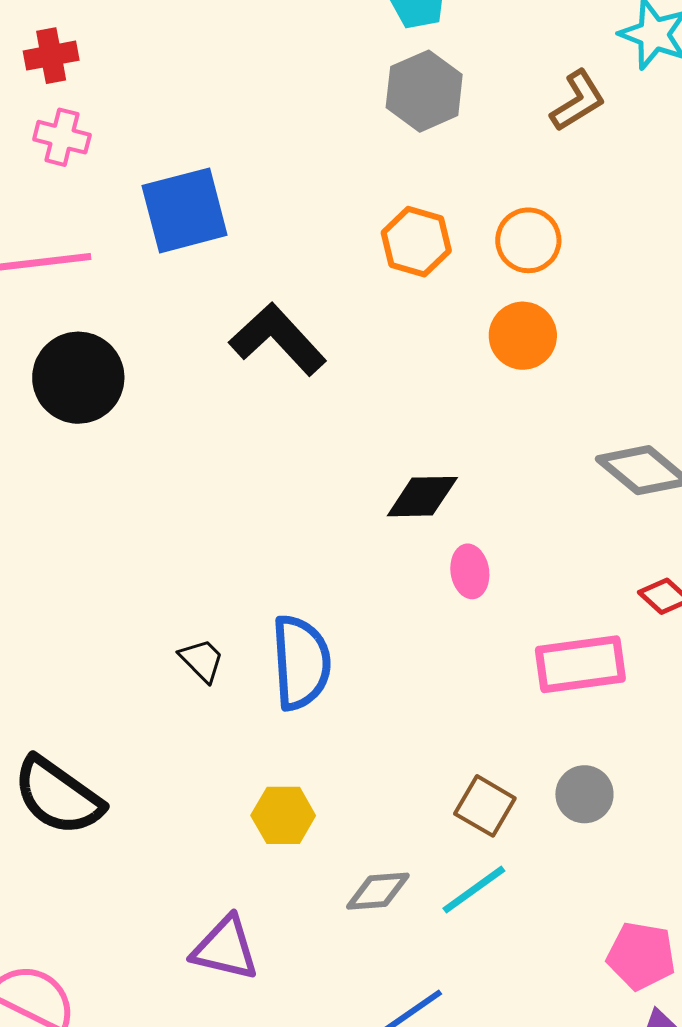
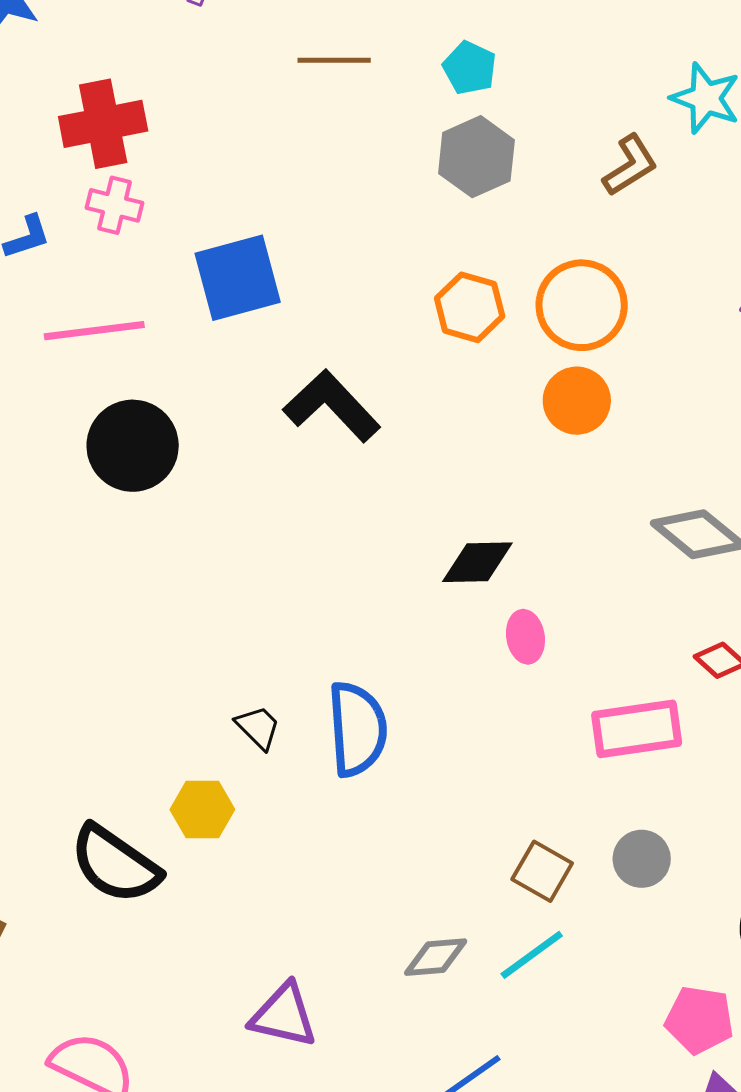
red cross: (51, 56) -> (103, 124), size x1.6
orange circle: (528, 240) -> (582, 305), size x1.4
yellow hexagon: (283, 815) -> (202, 809), moved

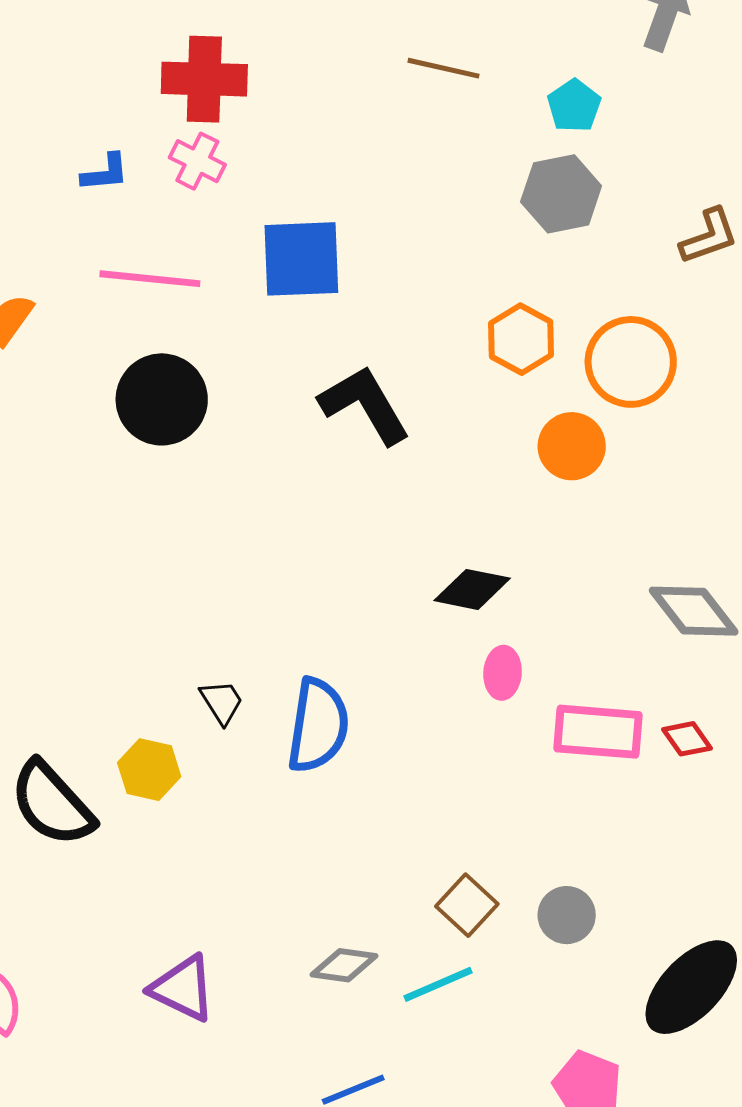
orange circle: (577, 401) -> (572, 446), moved
pink rectangle: (637, 729) -> (598, 732), moved

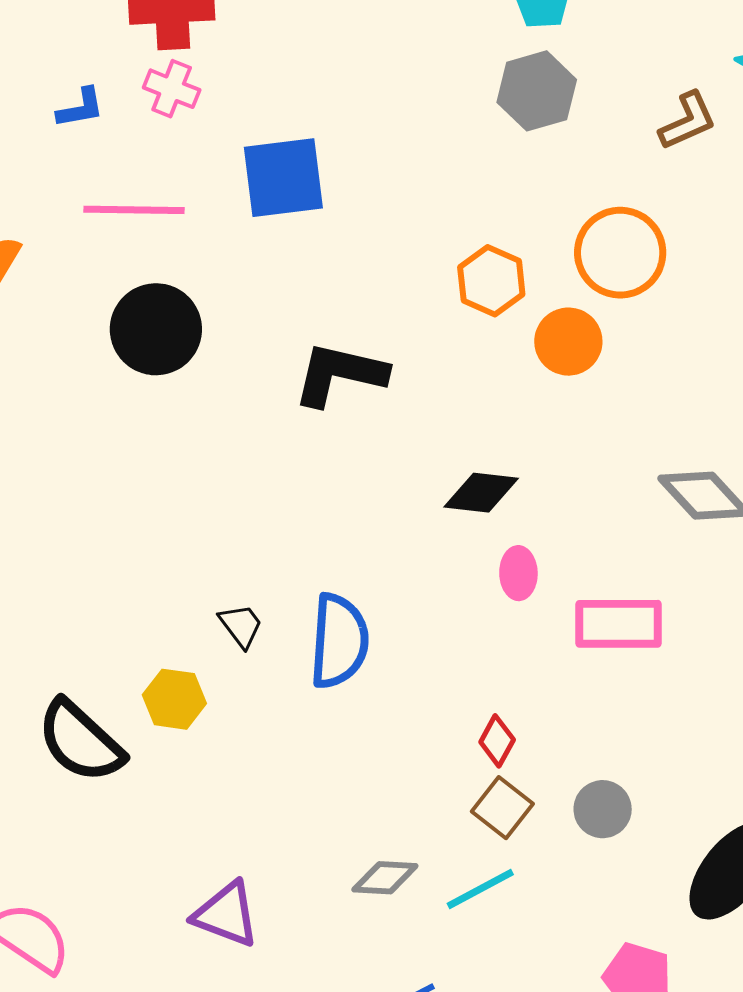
orange hexagon: (521, 339) -> (491, 281), moved
black L-shape: (365, 405) -> (340, 374), moved, turned -42
red diamond: (687, 739) -> (497, 741), moved, turned 69

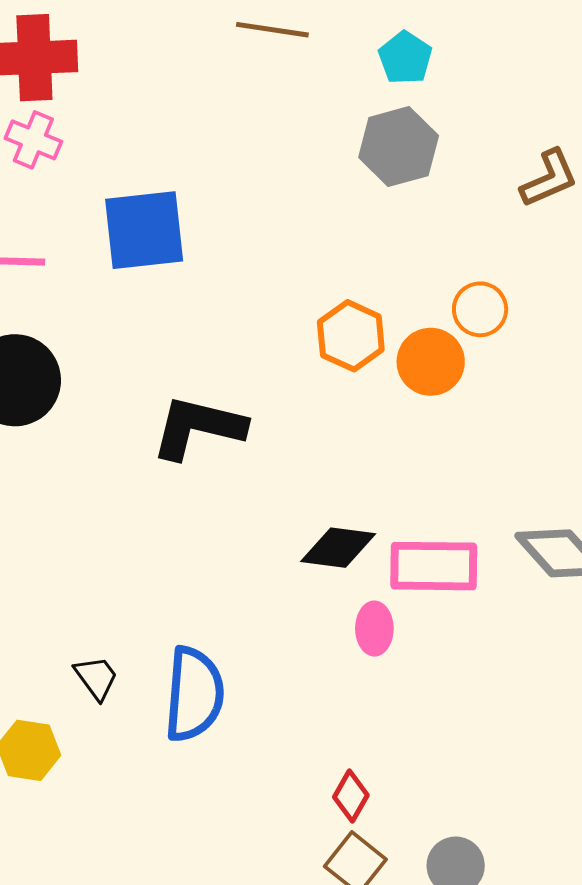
orange circle: (620, 253) -> (480, 309), size x0.6
orange circle: (568, 342) -> (431, 362), moved
pink rectangle: (618, 624) -> (434, 566), moved

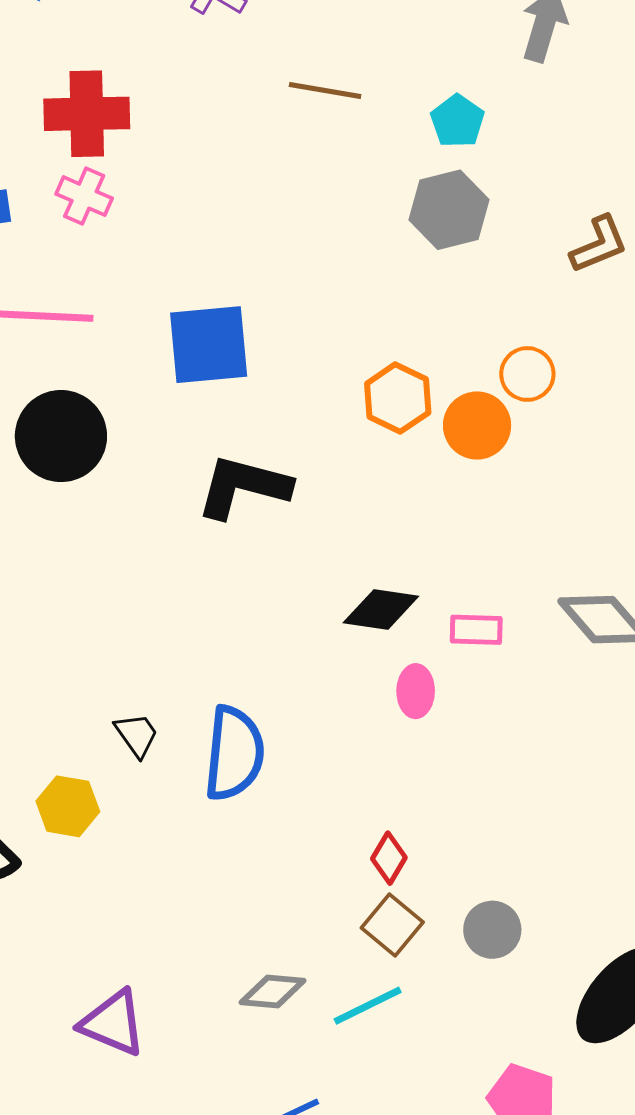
blue square: (144, 230) -> (209, 345), moved
pink rectangle: (434, 566) -> (476, 630), size x0.6

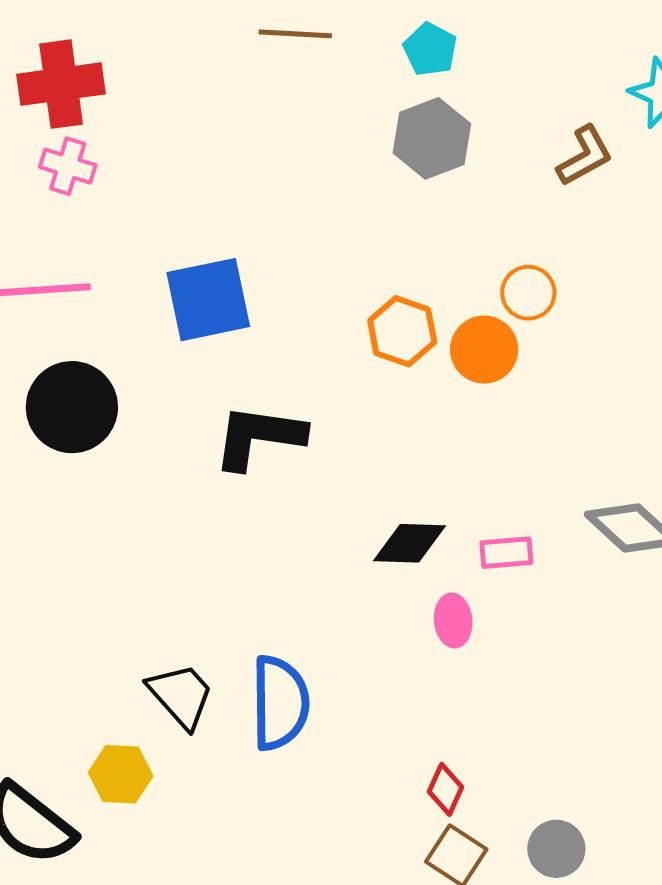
black trapezoid: (137, 735) -> (181, 695), size x1.5

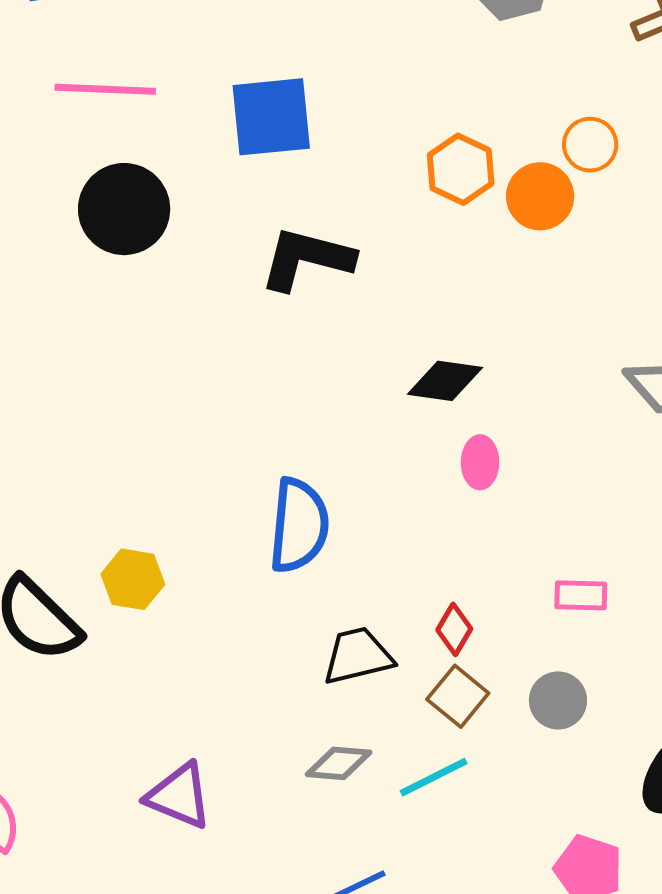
pink rectangle: (506, 553) -> (581, 595), moved
black trapezoid: (181, 695) -> (358, 656), moved, turned -68

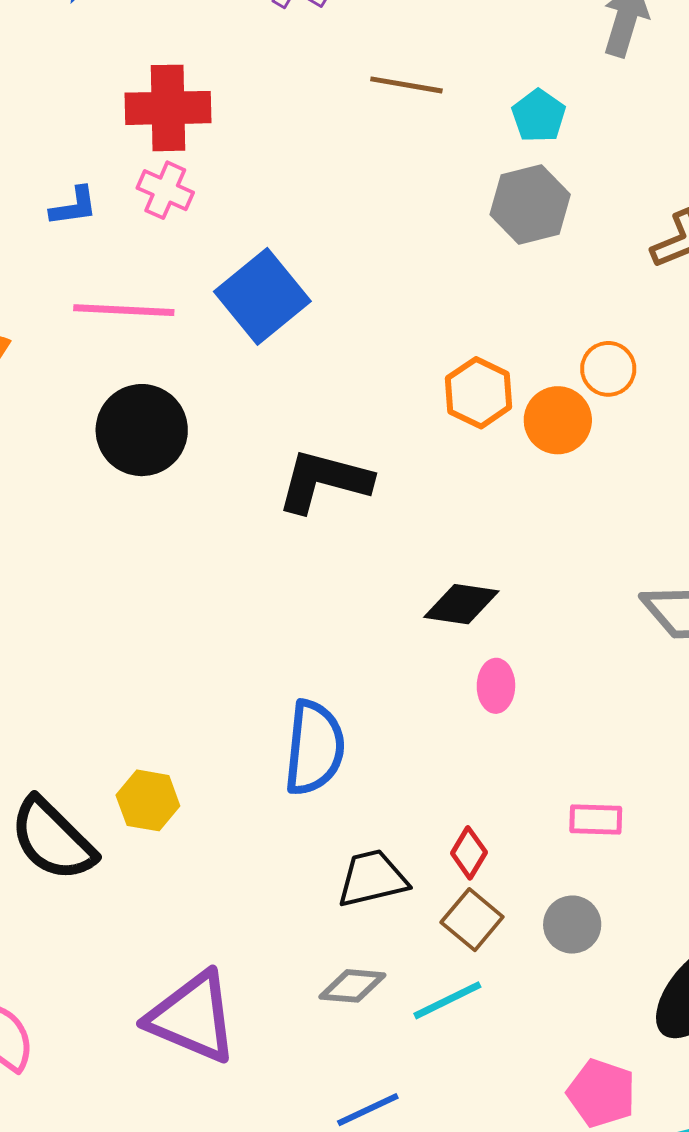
blue square: (271, 117) -> (262, 296), moved, turned -34
purple triangle: (179, 796) -> (193, 1017), size x1.4

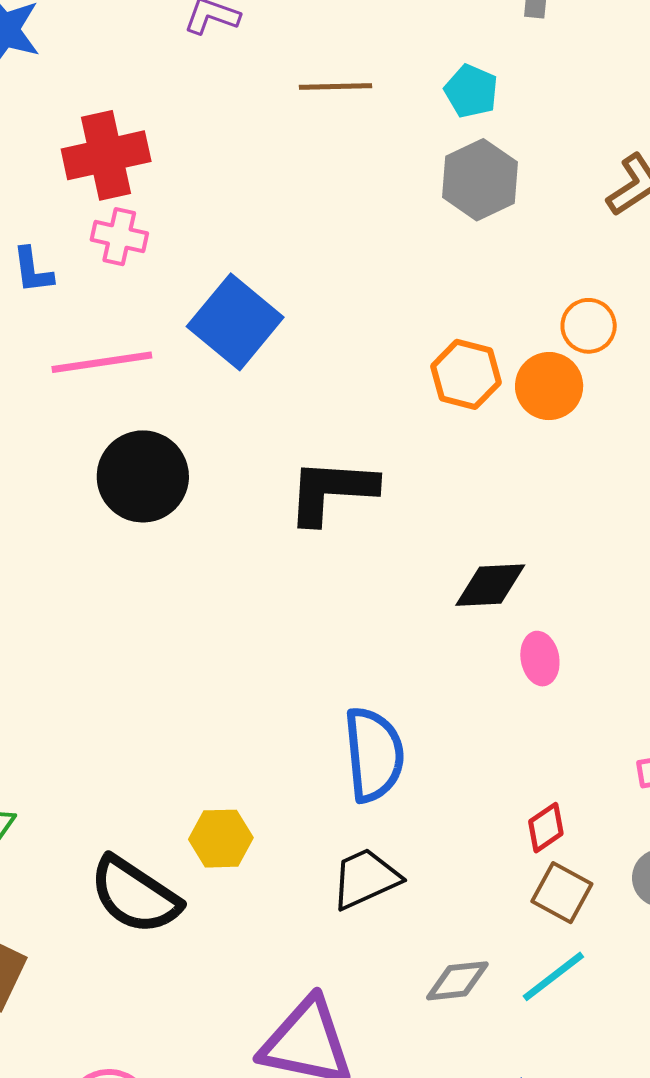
blue L-shape: (74, 206) -> (33, 270), turned 102
red diamond: (469, 853) -> (546, 828), turned 36
black trapezoid: (372, 879) -> (365, 879), moved

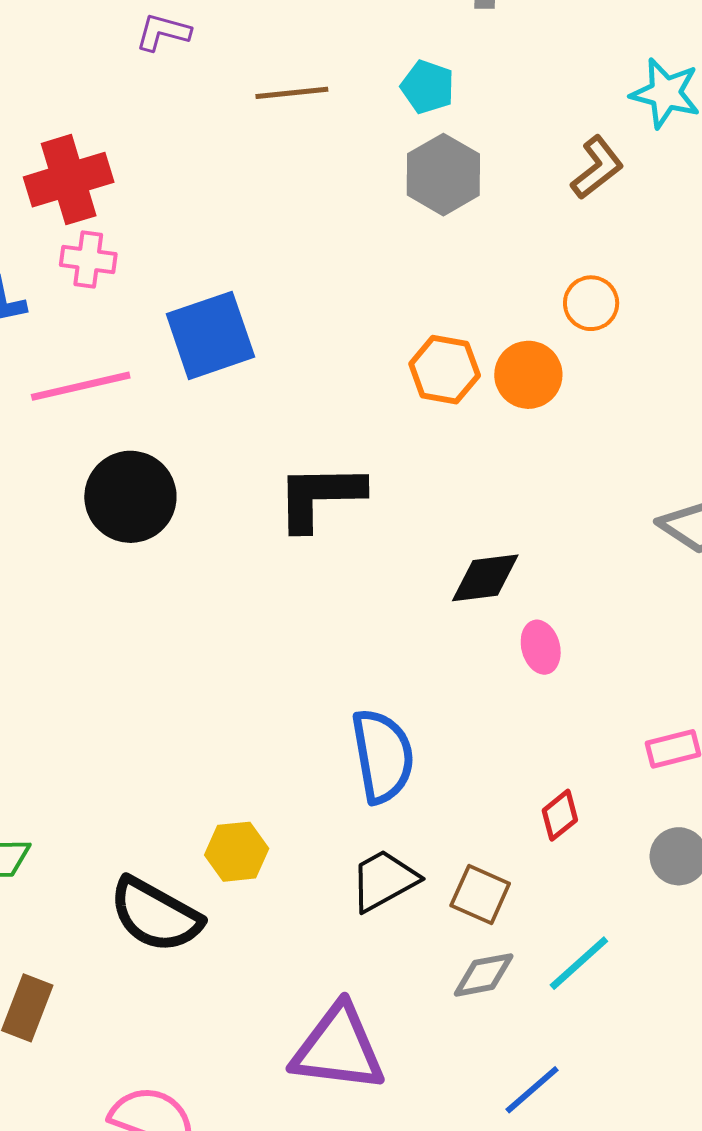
blue square: (235, 322) -> (210, 335), turned 36
orange circle: (589, 326) -> (591, 303), moved
brown square: (562, 893) -> (480, 894), moved

